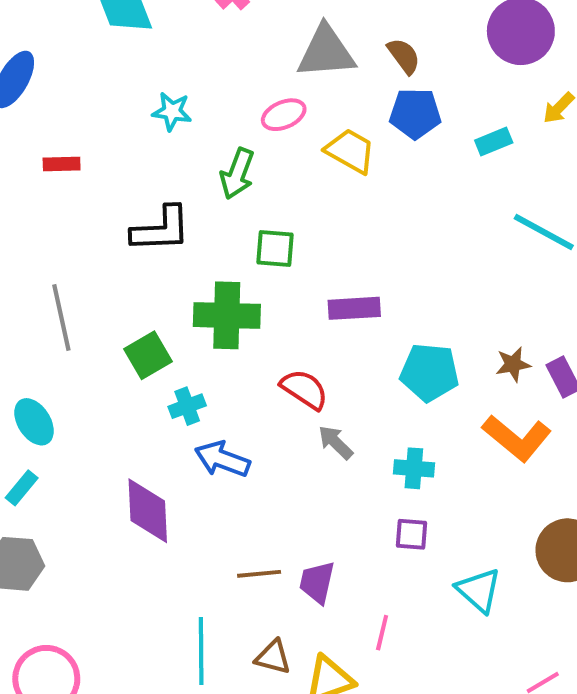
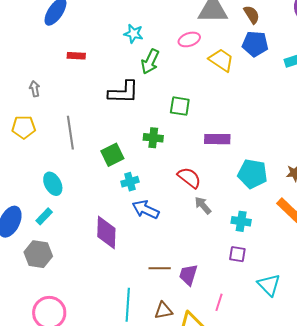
green arrow: (237, 174) -> (150, 62), moved
green cross: (227, 315) -> (153, 138), size x0.6
brown triangle: (273, 657) -> (163, 311), turned -30

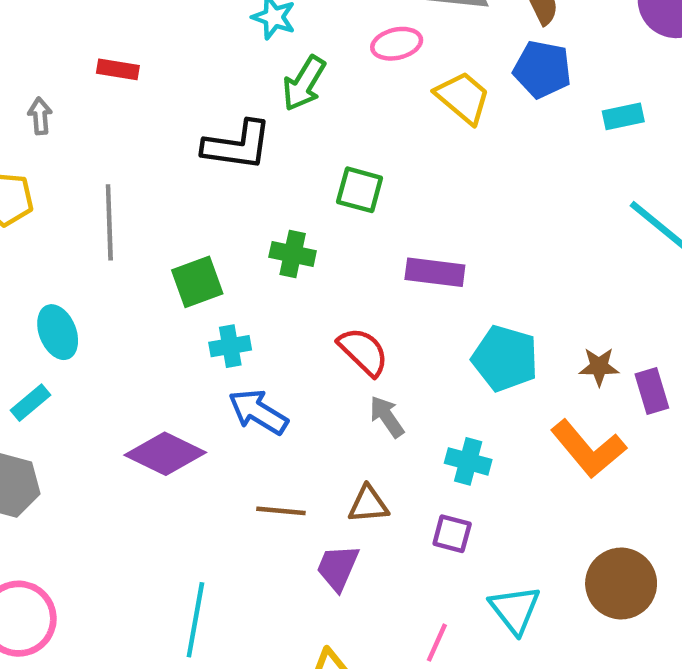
red rectangle: (76, 56) -> (118, 69), moved
purple diamond: (106, 233) -> (165, 454), turned -72
brown line: (160, 268) -> (281, 511), moved
pink line: (219, 302) -> (437, 643), moved
brown triangle: (163, 311) -> (368, 504), moved

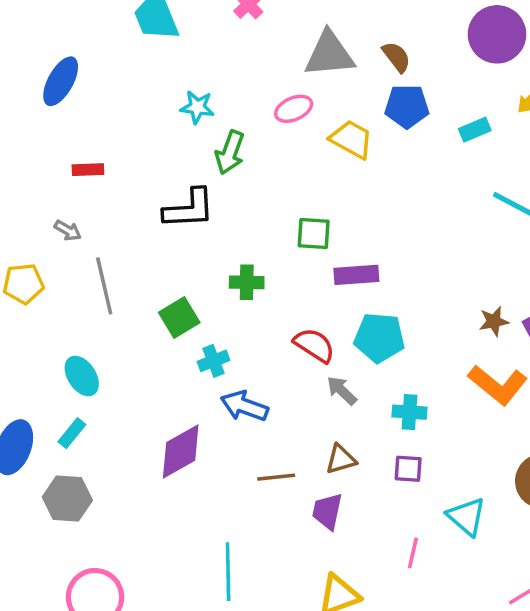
gray arrow: (40, 116) -> (68, 230), moved, turned 136
green square: (360, 190) -> (314, 233), moved
cyan pentagon: (505, 358) -> (379, 338), moved
purple diamond: (165, 454) -> (181, 451), turned -44

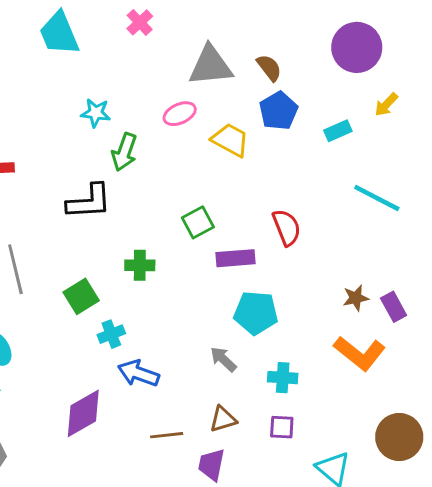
blue pentagon: (407, 106) -> (279, 111), turned -30
green square: (314, 233) -> (198, 222), turned -32
red semicircle: (314, 345) -> (287, 227), moved, turned 36

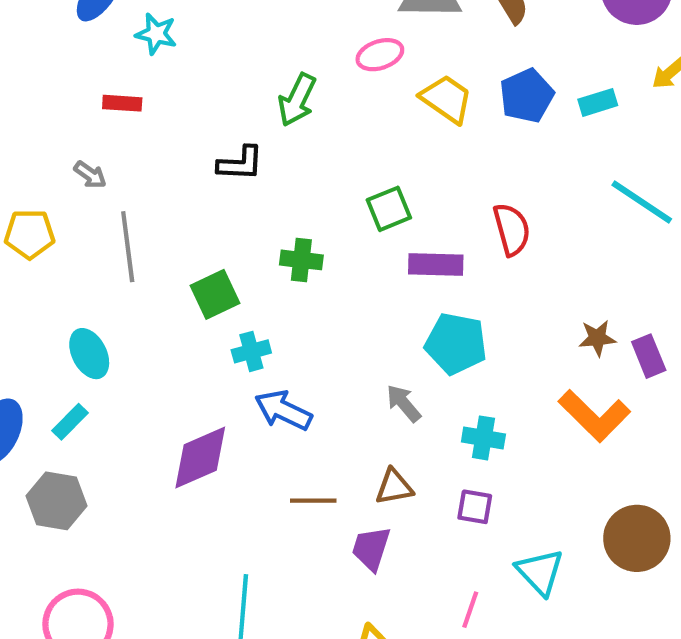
blue pentagon: (279, 111) -> (527, 96), moved
cyan star: (96, 113) -> (156, 34), moved
black L-shape: (89, 202) -> (240, 163), size x0.7

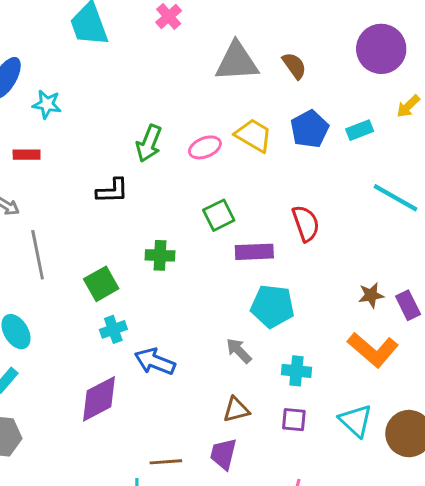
pink ellipse: (380, 55) -> (205, 147), moved
cyan cross: (251, 351) -> (113, 329), moved
brown line: (313, 501) -> (166, 462), moved
cyan triangle: (540, 572) -> (356, 421), moved

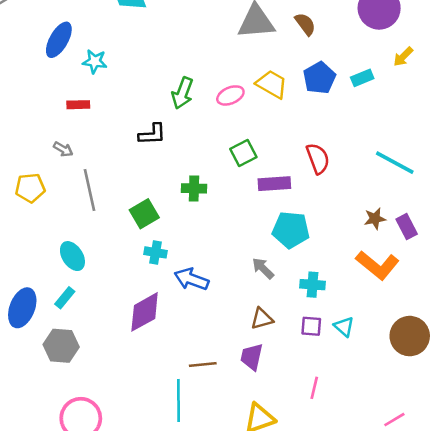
cyan line: (395, 198) -> (395, 163), moved
cyan cross: (113, 329) -> (155, 252), turned 30
cyan triangle: (356, 421) -> (344, 327), moved, size x0.7

